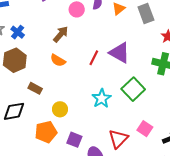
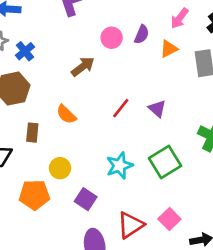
purple triangle: (120, 53) -> (157, 109), size x0.6
orange semicircle: (58, 60) -> (66, 114), moved
brown rectangle: (35, 88) -> (32, 133), turned 56
purple square: (74, 140) -> (86, 199), moved

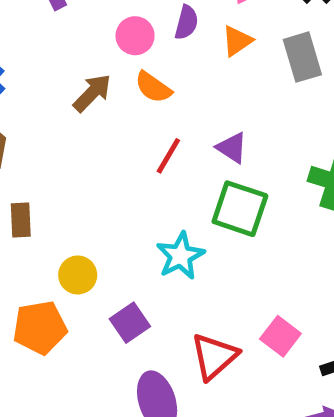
orange semicircle: (66, 114) -> (153, 87), moved
green square: (165, 162) -> (240, 209), moved, turned -32
purple square: (86, 199) -> (130, 323), turned 30

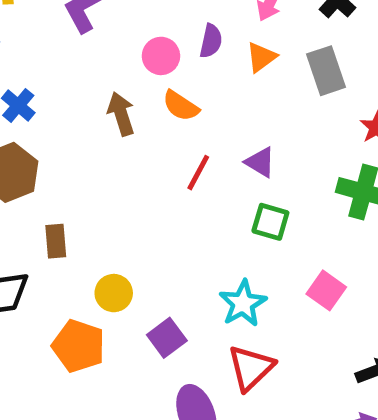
brown arrow: (92, 93) -> (121, 114), turned -60
green square: (240, 209) -> (270, 222), size x0.7
cyan star: (180, 256) -> (243, 303), moved
orange pentagon: (40, 328) -> (79, 346), turned 30
pink square: (280, 336) -> (326, 290), moved

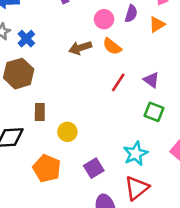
brown arrow: (121, 114) -> (80, 48), turned -95
yellow circle: (114, 293) -> (67, 132), moved

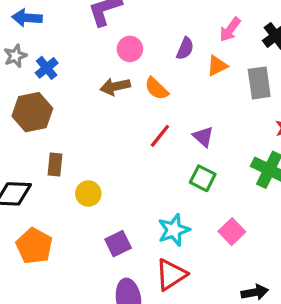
pink circle: (104, 19) -> (130, 49), moved
orange pentagon: (47, 168) -> (34, 246), moved

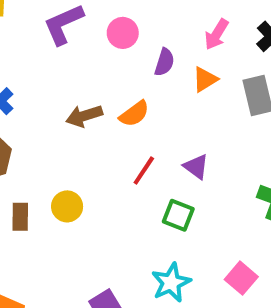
pink circle: (130, 49) -> (123, 33), moved
orange semicircle: (156, 89) -> (134, 114), turned -75
green square: (203, 178) -> (178, 215), moved
yellow circle: (88, 194) -> (67, 206), moved

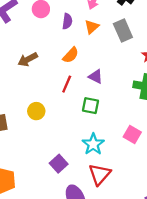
orange semicircle: (134, 114) -> (71, 55), moved
yellow circle: (67, 206) -> (36, 111), moved

